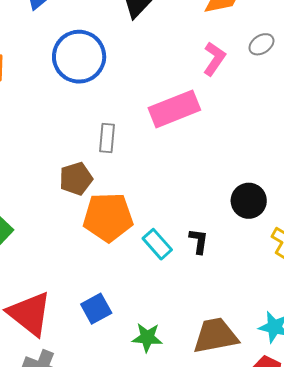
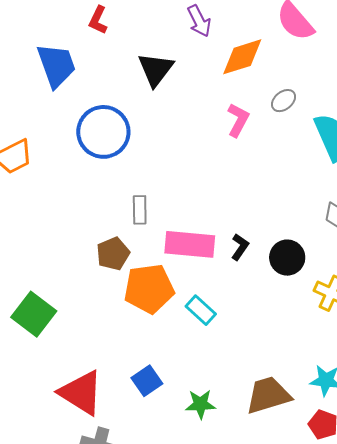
pink rectangle: (174, 109) -> (190, 244), moved, turned 33
black L-shape: (199, 241) -> (240, 247), moved, turned 32

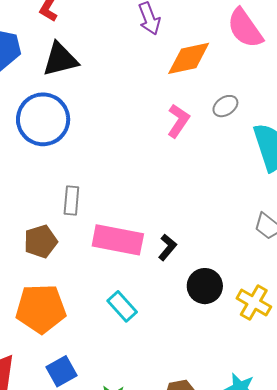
black triangle: (156, 69) -> (60, 59), moved, turned 33
black circle: (287, 258) -> (205, 286), moved
orange pentagon: (149, 289) -> (41, 309), moved

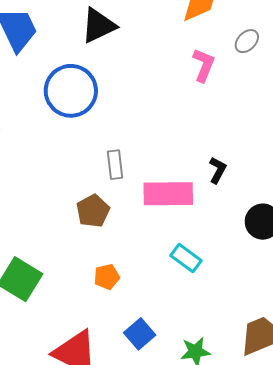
black triangle: (60, 59) -> (98, 26), moved
black L-shape: (167, 247) -> (218, 170), moved
orange pentagon: (41, 309) -> (107, 277), size x0.5

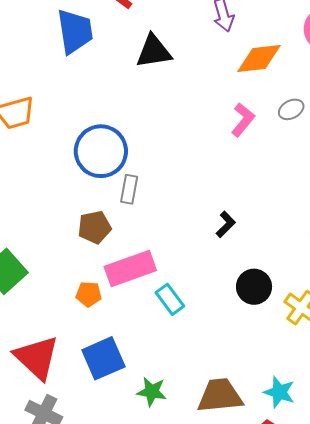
blue circle: (71, 91) -> (101, 151), moved
pink rectangle: (168, 194) -> (130, 268), moved, turned -36
blue square: (140, 334) -> (103, 358), size x1.4

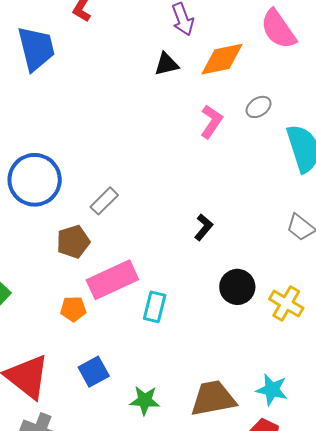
black triangle: (154, 51) -> (166, 64), moved, size x0.7
blue circle: (101, 151) -> (35, 180), moved
gray rectangle: (129, 189) -> (104, 201), turned 40
cyan rectangle: (170, 299) -> (155, 307), turned 56
blue square: (103, 358) -> (94, 372), size x0.7

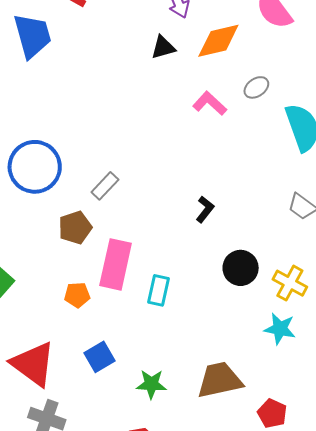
pink L-shape: (211, 122) -> (210, 103), turned -80
pink rectangle: (112, 280) -> (116, 264), turned -51
cyan star: (272, 390) -> (280, 329), moved

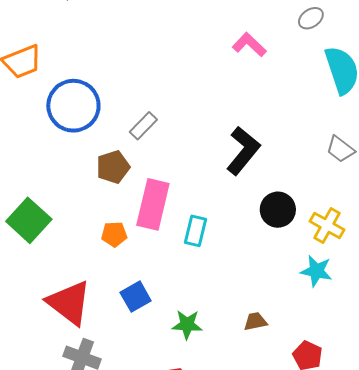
gray ellipse: (256, 87) -> (311, 18), moved
black L-shape: (205, 209) -> (243, 151), size x1.8
brown trapezoid: (220, 380) -> (255, 322), size x0.5

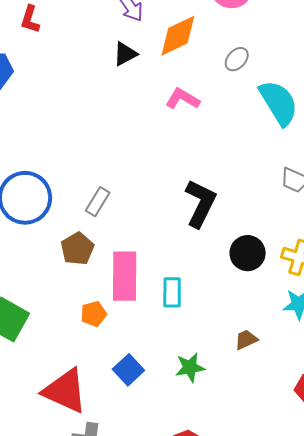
brown trapezoid: (255, 322) -> (246, 340), moved
green star: (187, 325) -> (190, 367), moved

